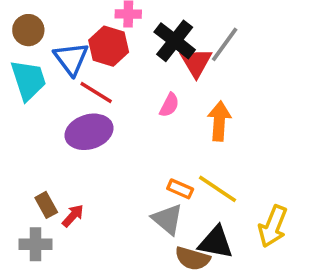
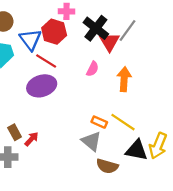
black triangle: (216, 242) -> (137, 150), moved

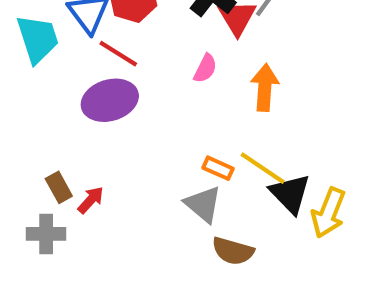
black triangle: (137, 150) -> (290, 194), moved, turned 35

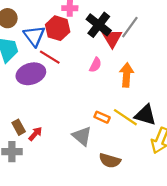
purple ellipse: (110, 100) -> (31, 74), moved
black triangle: (290, 194) -> (145, 115), moved, turned -30
gray triangle: (203, 204) -> (82, 136), moved

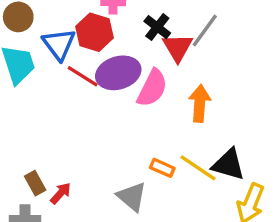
black cross: (99, 25) -> (157, 27), size x0.7
pink semicircle: (95, 65) -> (152, 88), size x1.6
purple ellipse: (31, 74) -> (118, 73), moved

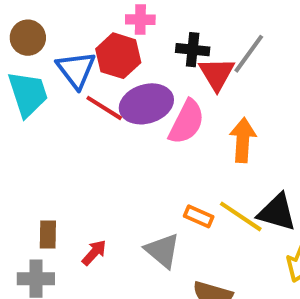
black cross: (157, 27) -> (193, 50), turned -32
brown rectangle: (35, 183) -> (48, 234), turned 30
red arrow: (61, 193) -> (94, 253), moved

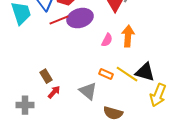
red line: (104, 108) -> (59, 20), turned -54
pink semicircle: (187, 122) -> (107, 40), moved, size x0.6
brown rectangle: (48, 234) -> (46, 76), moved, turned -32

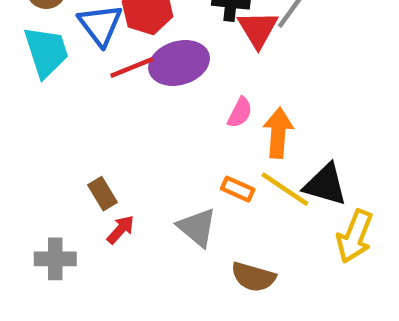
orange arrow: (128, 36) -> (278, 133), moved

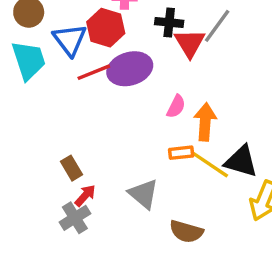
orange rectangle: (238, 189) -> (181, 153), moved, turned -30
gray cross: (55, 259) -> (75, 218), moved, turned -32

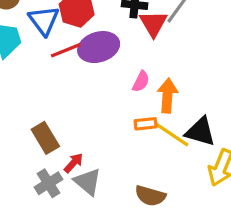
brown rectangle: (71, 168) -> (45, 138), size x1.4
gray triangle: (143, 194) -> (88, 182), moved
red arrow: (85, 196) -> (74, 163), moved

